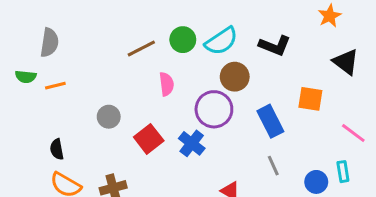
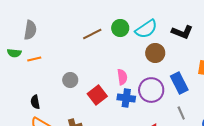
pink semicircle: (167, 84) -> (122, 77), moved
purple circle: (214, 109) -> (151, 90), moved
blue cross: (192, 143) -> (126, 98), turned -30

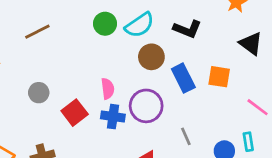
brown line: (92, 34) -> (37, 32), moved
blue rectangle: (179, 83) -> (183, 78), moved

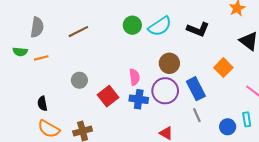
brown circle: (151, 57) -> (169, 63), moved
orange square: (219, 77) -> (223, 68), turned 36
blue rectangle: (183, 78) -> (196, 89), moved

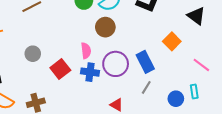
brown circle: (169, 63) -> (105, 27), moved
gray line: (197, 115) -> (146, 87), turned 56

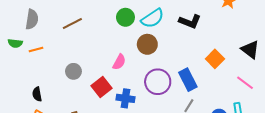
black triangle: (196, 16) -> (250, 50), moved
pink semicircle: (86, 51) -> (119, 62), moved, turned 35
blue cross: (90, 72) -> (125, 98), moved

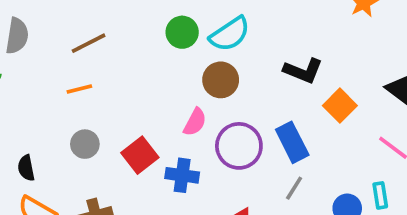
black L-shape: (190, 21) -> (303, 71), moved
orange line: (36, 50) -> (79, 89), moved
pink semicircle: (119, 62) -> (195, 122), moved
gray circle: (73, 71) -> (85, 144), moved

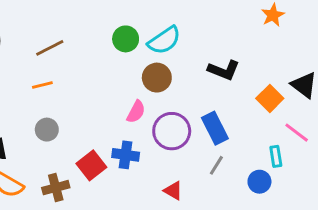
orange square: (340, 106) -> (270, 98), moved
red square: (140, 155) -> (91, 165), moved
cyan rectangle: (380, 195) -> (276, 156), moved

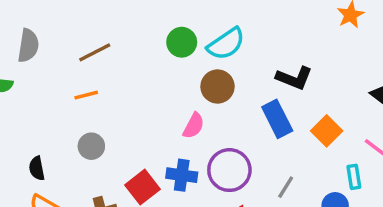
orange square: (270, 98) -> (327, 131), moved
blue rectangle: (215, 128) -> (277, 119), moved
purple circle: (172, 131) -> (229, 170), moved

